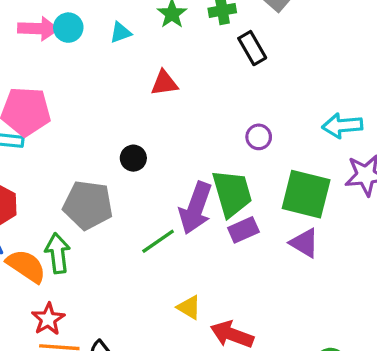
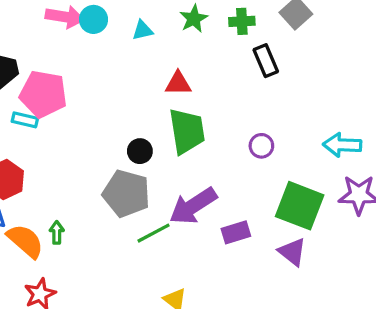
green trapezoid: (232, 193) -> (187, 131), moved
gray pentagon: (88, 205) -> (126, 193), moved
purple arrow: (196, 208) -> (193, 206), turned 30
green arrow: (58, 253) -> (57, 232), size x0.6

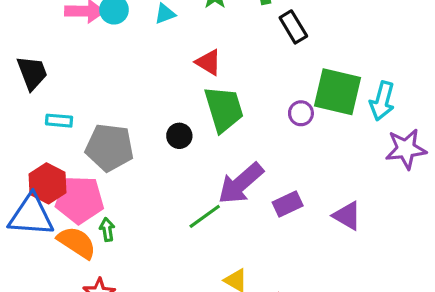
red triangle: (178, 83) -> (208, 62), turned 40
pink pentagon: (43, 94) -> (79, 200), moved
cyan arrow: (342, 145) -> (382, 101), turned -69
gray pentagon: (126, 193) -> (110, 148), moved
green square: (300, 206) -> (338, 92), moved

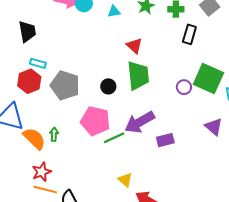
black rectangle: (293, 27) -> (189, 34), turned 36
red hexagon: (47, 183) -> (29, 81), moved
pink pentagon: (79, 200) -> (95, 121), moved
purple triangle: (347, 216) -> (214, 127), moved

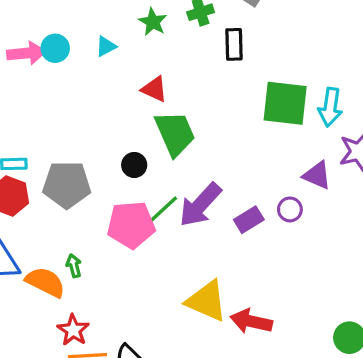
purple circle: (184, 87) -> (290, 209), moved
green line: (114, 138) -> (163, 209), moved
yellow triangle: (125, 180) -> (207, 301), size x1.8

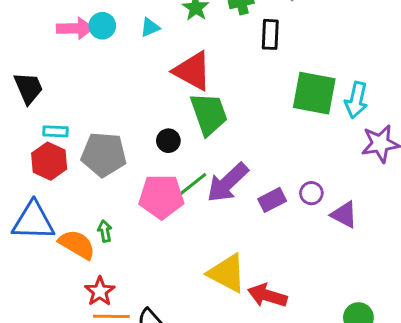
red triangle: (154, 89) -> (192, 71), size x1.6
purple triangle: (317, 175) -> (344, 215), moved

